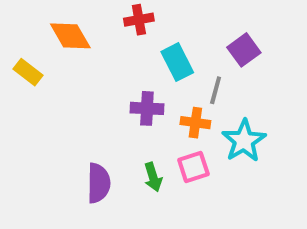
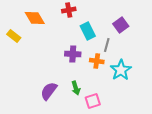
pink square: (193, 167) -> (93, 101), moved
purple semicircle: (99, 183) -> (49, 91), turned -144

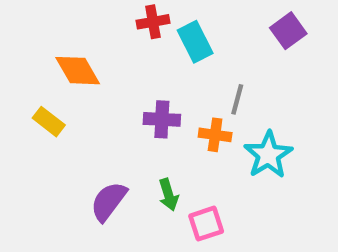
orange diamond: (35, 18) -> (78, 71), moved
purple square: (121, 25) -> (288, 31), moved
cyan rectangle: (88, 31) -> (195, 42), moved
yellow rectangle: (14, 36) -> (49, 122), moved

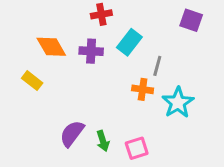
purple square: (288, 31) -> (191, 20), turned -35
cyan rectangle: (195, 42) -> (129, 42), moved, turned 65
purple cross: (162, 119) -> (91, 51), moved
green arrow: (168, 195) -> (103, 141), moved

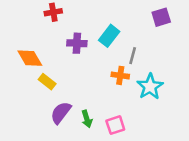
red cross: (101, 14) -> (53, 12), moved
purple square: (191, 20) -> (161, 17), turned -36
orange diamond: (51, 47) -> (30, 58), moved
yellow rectangle: (32, 81) -> (47, 82), moved

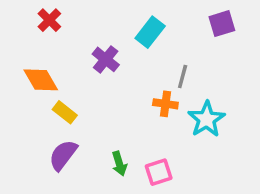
red cross: (53, 12) -> (49, 20), moved, turned -35
cyan rectangle: (109, 36) -> (150, 32), moved
purple cross: (77, 43) -> (106, 59), turned 36
purple semicircle: (61, 113) -> (63, 155), moved

